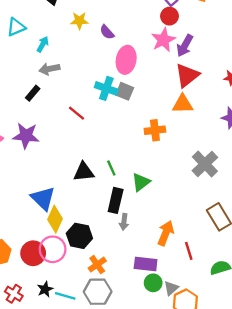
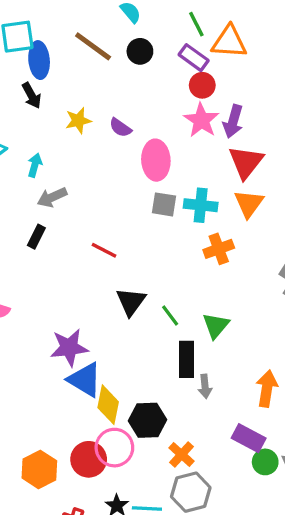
cyan cross: (106, 88) -> (201, 205), moved
orange triangle: (183, 104) -> (249, 204), turned -40
purple star: (26, 136) -> (69, 348), moved
black triangle: (84, 172) -> (131, 302), moved, turned -35
purple rectangle: (146, 264) -> (249, 438), turned 35

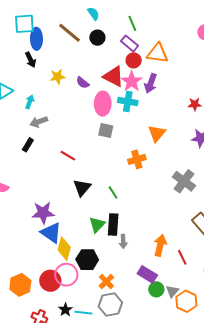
orange triangle: (229, 42) -> (158, 53), moved
red triangle: (246, 162) -> (114, 77), moved, turned -45
cyan cross: (201, 205) -> (128, 101), moved
green line: (170, 316) -> (113, 193), moved
green triangle: (216, 326) -> (97, 225), moved

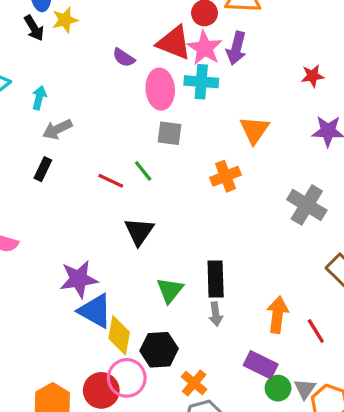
yellow star: (58, 77) -> (65, 20), moved
green line: (113, 193) -> (143, 171), moved
black rectangle: (113, 225) -> (216, 279), moved

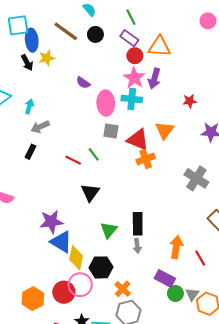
red triangle: (174, 43) -> (138, 140), moved
red star: (313, 76) -> (190, 101), moved

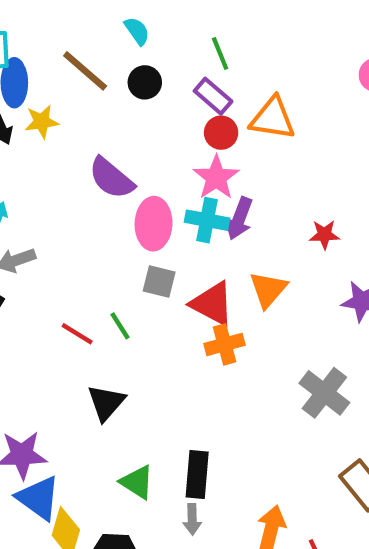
purple arrow: (154, 78) -> (239, 218), moved
purple semicircle: (83, 83) -> (111, 178), size x1.6
green triangle: (109, 230) -> (137, 482), turned -42

